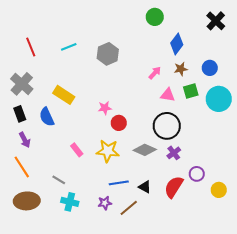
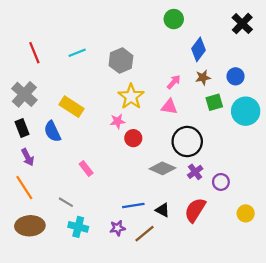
pink triangle: (168, 95) -> (169, 107), moved
yellow star: (108, 151) -> (131, 97), moved, turned 30
purple circle: (197, 174) -> (221, 182), moved

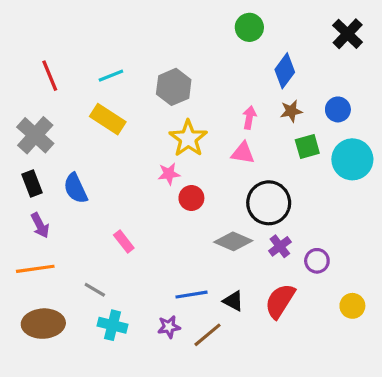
pink arrow: (174, 82) -> (249, 118), turned -32
yellow rectangle: (71, 107) -> (108, 119), moved
orange line: (24, 188) -> (35, 269), turned -65

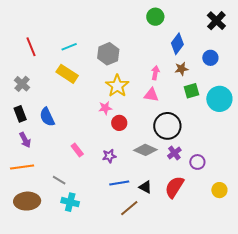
blue circle: (338, 109) -> (210, 58), moved
gray cross: (35, 135) -> (22, 84), size x0.7
purple star: (169, 327) -> (109, 156), moved

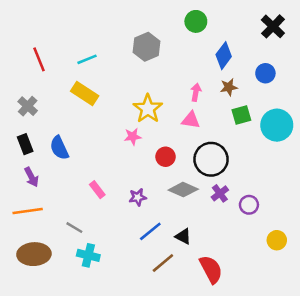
gray hexagon: (108, 54) -> (147, 47), moved
red circle: (119, 123) -> (165, 157), moved
blue line: (119, 183) -> (150, 231), turned -30
red semicircle: (174, 187) -> (211, 269), moved, turned 120

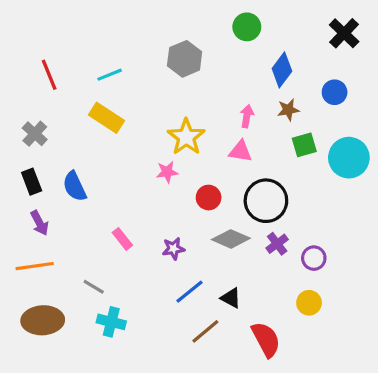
yellow circle: (277, 240) -> (309, 303), moved

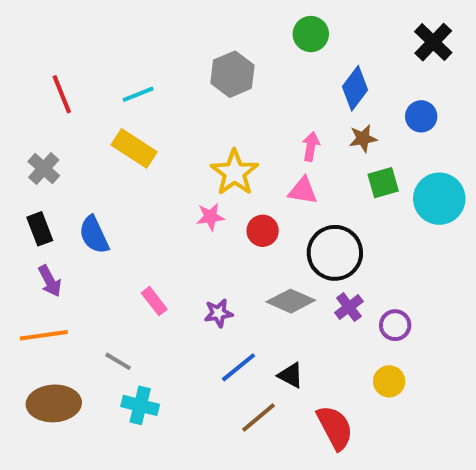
red circle: (209, 198) -> (263, 231), moved

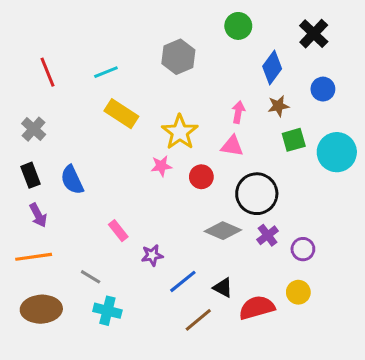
black cross: (433, 42) -> (314, 34), moved
yellow rectangle: (134, 148) -> (121, 114), moved
purple star: (218, 313) -> (152, 255), moved
red semicircle: (335, 428) -> (257, 308), moved, turned -78

